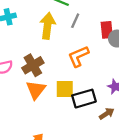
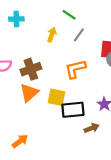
yellow arrow: (47, 26) -> (52, 35), size x0.6

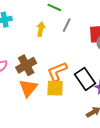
orange L-shape: (75, 69) -> (57, 72), moved
black rectangle: (73, 110) -> (85, 79), moved, turned 70

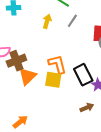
brown cross: (26, 65) -> (16, 61), moved
orange L-shape: (57, 72) -> (57, 64), turned 90

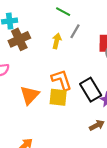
yellow arrow: (47, 21) -> (57, 41), moved
brown cross: (16, 61) -> (19, 39), moved

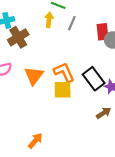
yellow arrow: (57, 41) -> (49, 20), moved
orange triangle: (30, 95) -> (34, 76), moved

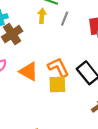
orange triangle: (34, 76) -> (29, 71), turned -36

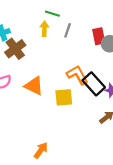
orange L-shape: (58, 67) -> (77, 75), moved

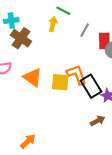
gray line: (68, 30) -> (85, 30), moved
brown cross: (15, 49) -> (21, 38), turned -30
yellow square: (64, 97) -> (60, 82), moved

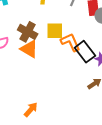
brown cross: (21, 38) -> (28, 32), moved
yellow square: (60, 82) -> (55, 31), moved

